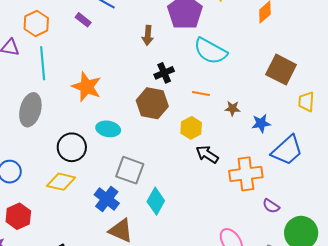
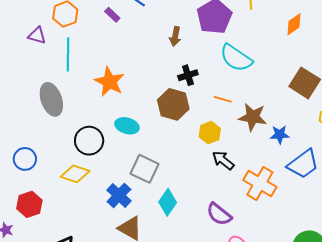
brown star: (232, 108) -> (253, 117), size x1.8
gray ellipse: (30, 110) -> (51, 99), turned -40
orange cross: (246, 174) -> (260, 184), turned 32
purple semicircle: (271, 206) -> (219, 214), moved, size x1.5

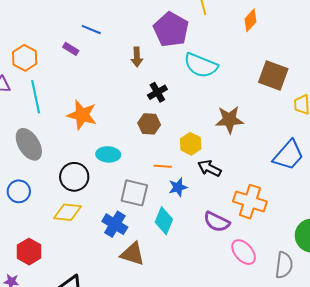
orange line: (223, 99) -> (163, 166), moved
brown hexagon: (173, 104) -> (149, 124), size x0.7
blue star: (280, 135) -> (178, 187), moved
blue circle: (25, 159) -> (19, 191), moved
orange cross: (260, 184) -> (250, 202), moved

